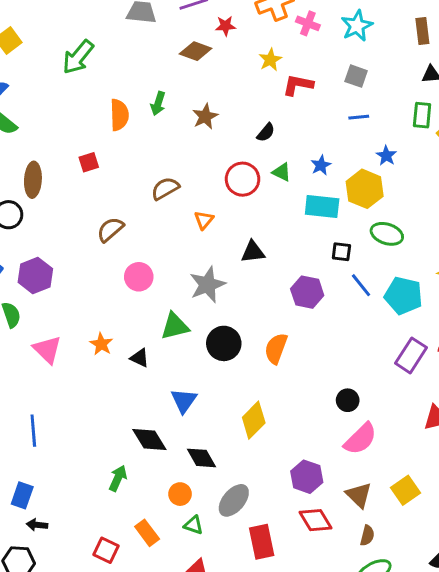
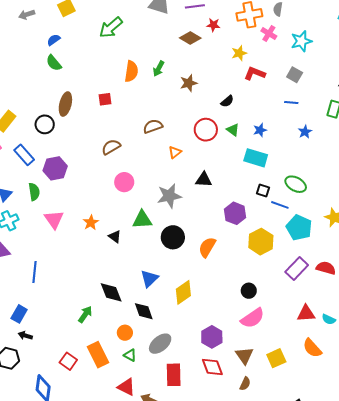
yellow hexagon: (365, 189) -> (261, 242), moved
blue line: (361, 285) -> (280, 205), moved, turned -42
blue triangle: (184, 401) -> (149, 279), moved
orange rectangle: (147, 533) -> (98, 355), size x1.4

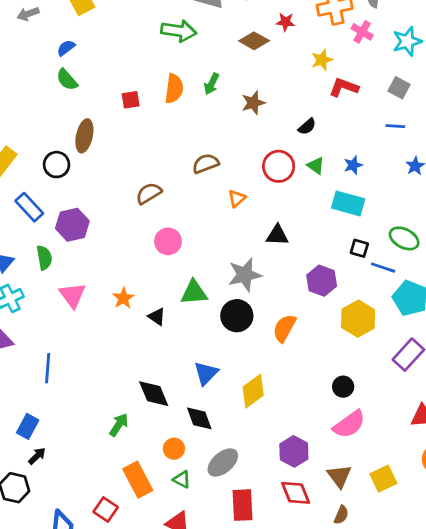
green arrow: (111, 28) -> (179, 31), moved, turned -130
red square: (105, 99) -> (131, 100), moved
gray star: (169, 196) -> (245, 275), moved
black arrow: (25, 336) -> (37, 456), turned 120
red square: (68, 361) -> (106, 510), moved

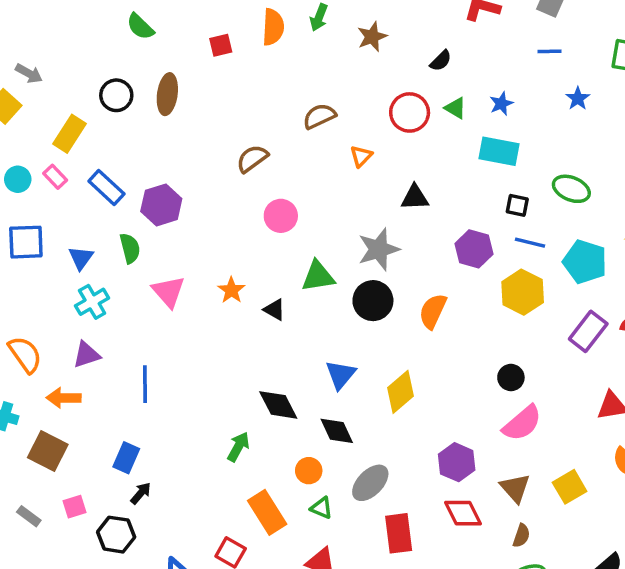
black circle: (57, 165) -> (116, 95), moved
blue line: (383, 268) -> (530, 243), moved

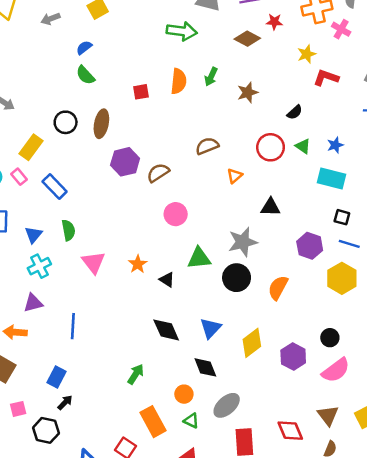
purple hexagon: (161, 205) -> (125, 162), moved
black diamond: (278, 405) -> (166, 330), moved
purple hexagon: (457, 462) -> (293, 357), moved

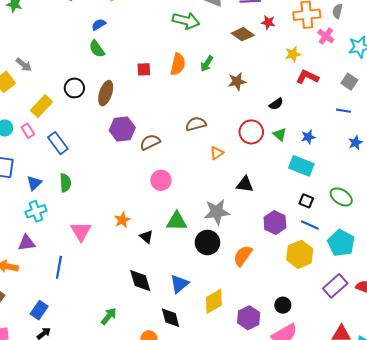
pink triangle: (93, 262) -> (81, 231), moved

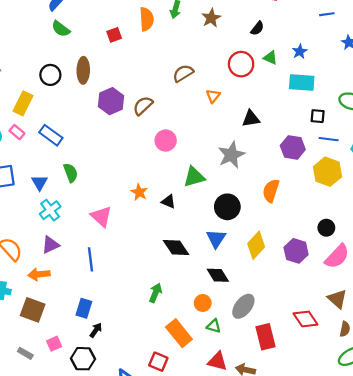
black circle: (207, 242) -> (227, 207), moved

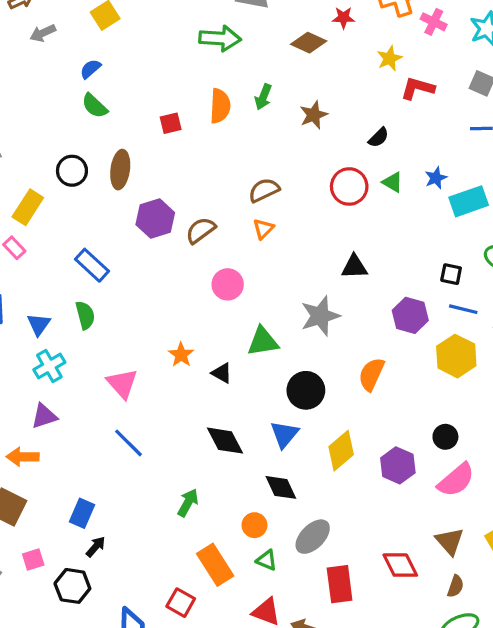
cyan rectangle: (302, 83) -> (469, 201), moved, turned -30
orange triangle: (213, 96) -> (263, 229), moved
blue rectangle: (51, 135) -> (92, 265), moved
blue line: (90, 259) -> (129, 443), moved, turned -45

